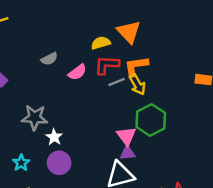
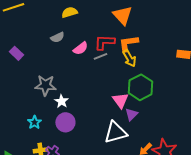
yellow semicircle: (101, 43) -> (69, 12), moved
gray line: (117, 82) -> (100, 56), moved
purple triangle: (128, 153) -> (131, 114), moved, turned -40

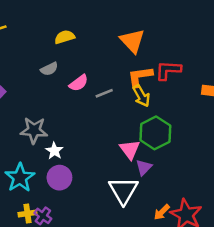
red L-shape: (104, 42) -> (168, 70), moved
cyan star: (34, 122) -> (20, 178), size x1.6
white triangle: (115, 132) -> (123, 190), turned -45

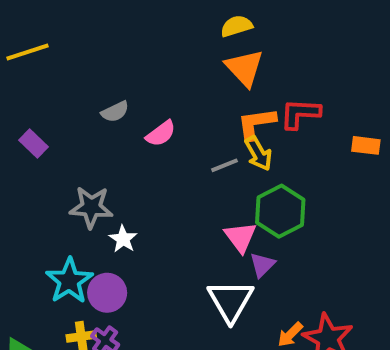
yellow semicircle: (65, 37) -> (236, 26), moved
gray line: (104, 93) -> (225, 165), moved
purple circle: (59, 178) -> (107, 293), moved

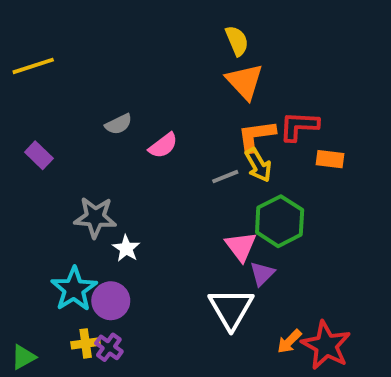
yellow semicircle: (236, 26) -> (237, 41), turned 84
orange rectangle: (366, 145) -> (330, 159), moved

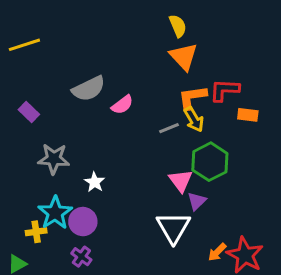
gray semicircle: (119, 124) -> (89, 89), size x1.6
gray star: (95, 217) -> (54, 159), moved
yellow cross: (86, 343) -> (36, 232), moved

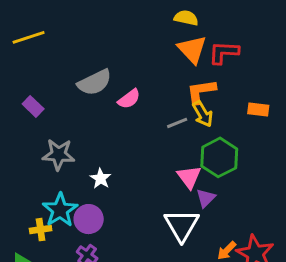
yellow semicircle: (178, 26) -> (186, 18), turned -55
red L-shape: (224, 90) -> (224, 52), moved

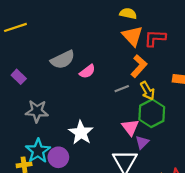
orange L-shape: (201, 91) -> (139, 66), turned 140
yellow arrow: (203, 114) -> (147, 91), moved
white star: (101, 178) -> (81, 133), moved, size x1.6

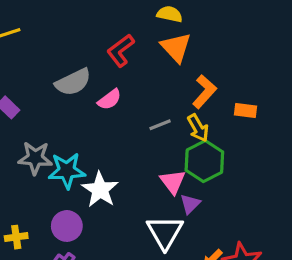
red L-shape: (155, 38) -> (121, 50), moved, turned -40
orange L-shape: (139, 66) -> (204, 92), moved
cyan star: (38, 151) -> (67, 171), moved, turned 30

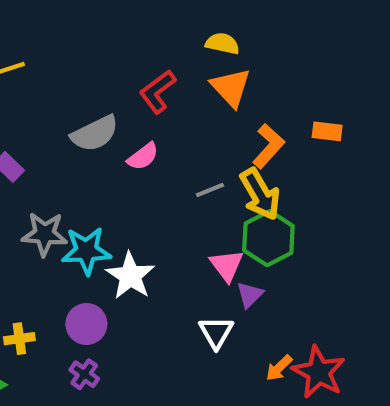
orange rectangle: (245, 111) -> (327, 131), moved
yellow arrow: (198, 128) -> (260, 194), size x1.4
white triangle: (165, 232) -> (216, 332), size x0.7

